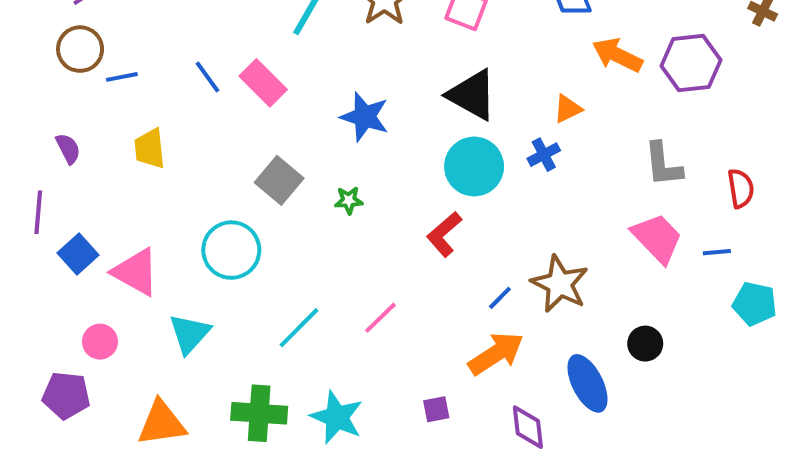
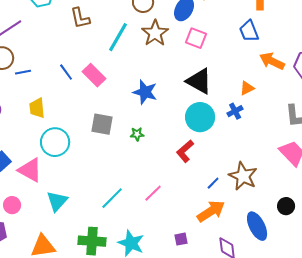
gray square: (279, 180) -> (102, 124), turned -30
cyan circle: (231, 250) -> (55, 142), moved

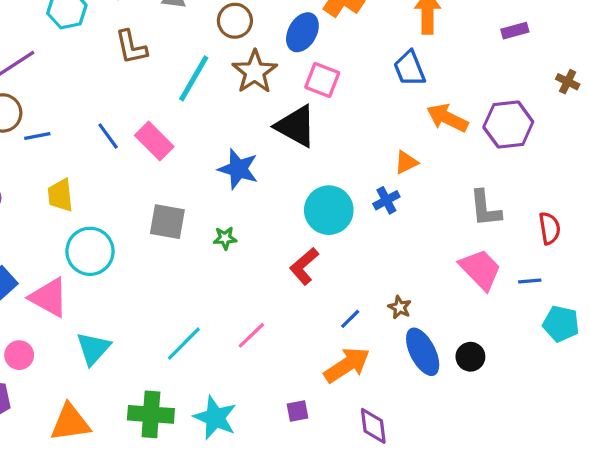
black triangle: (199, 81) -> (296, 126), moved
brown star: (243, 176) -> (400, 307), size x0.5
blue ellipse: (257, 226) -> (423, 352), moved

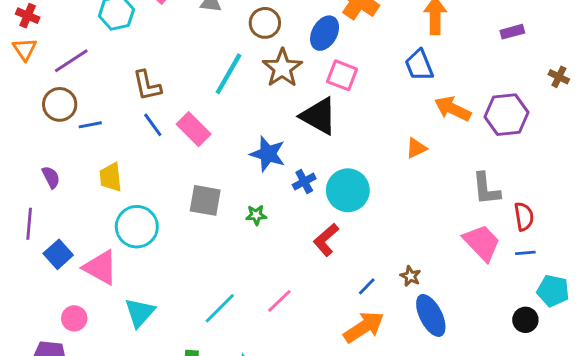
brown L-shape: (131, 47) -> (147, 86), moved
blue cross: (386, 200) -> (304, 182), moved
red semicircle: (549, 228) -> (524, 216), moved
black circle: (470, 357) -> (525, 320), moved

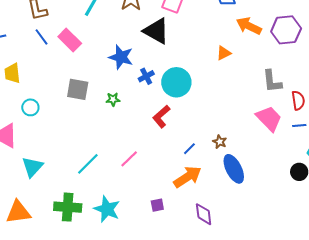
cyan circle: (137, 227) -> (30, 107), size x0.6

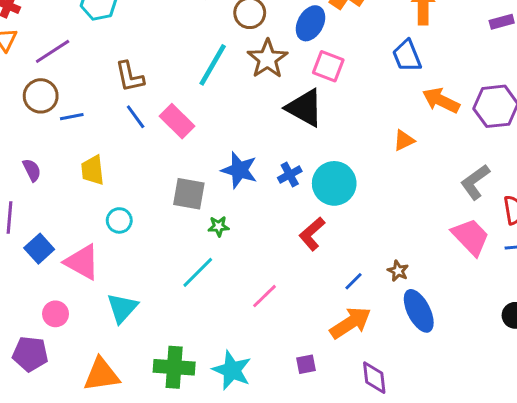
blue star: (121, 57) -> (239, 170), moved
gray L-shape: (272, 81) -> (475, 182), turned 60
green star: (113, 99) -> (219, 226), moved
cyan line: (88, 164) -> (198, 272), moved

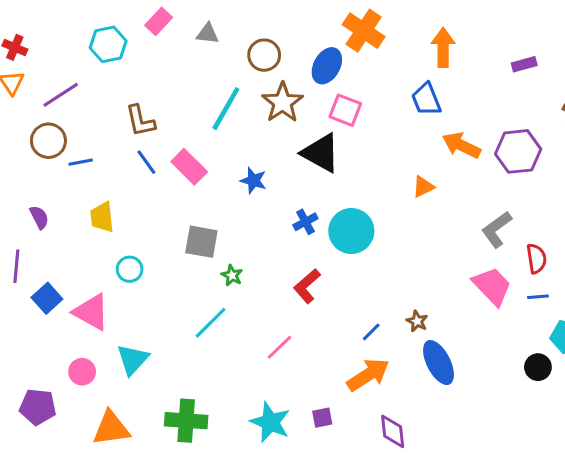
blue star: (239, 170) -> (253, 181), moved, size x0.7
green star: (219, 226) -> (232, 275), turned 30
red L-shape: (312, 234) -> (307, 286), moved
pink circle: (56, 314) -> (82, 372), moved
cyan star: (232, 370) -> (270, 422), moved

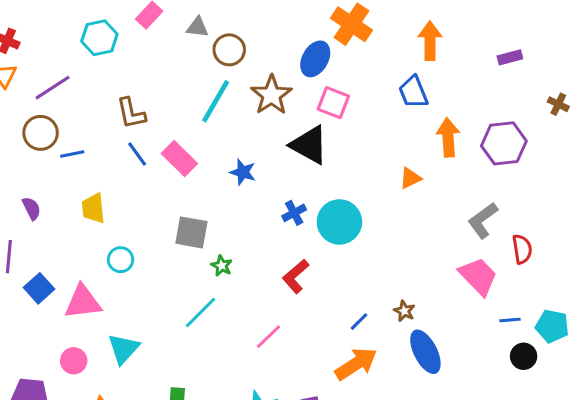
brown circle: (264, 55) -> (229, 50), moved
orange arrow: (461, 145) -> (448, 137), turned 60
blue line: (538, 297) -> (510, 320), moved
pink triangle: (91, 312) -> (83, 302), turned -36

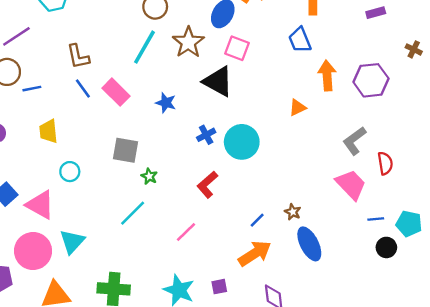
pink triangle: (83, 302) -> (40, 205), turned 36
pink circle: (74, 361) -> (33, 251), size x1.8

